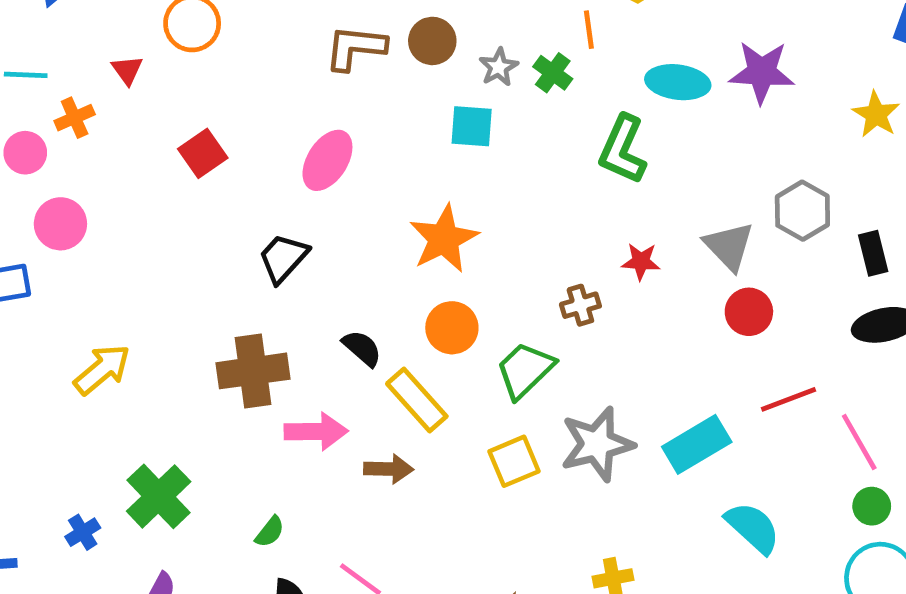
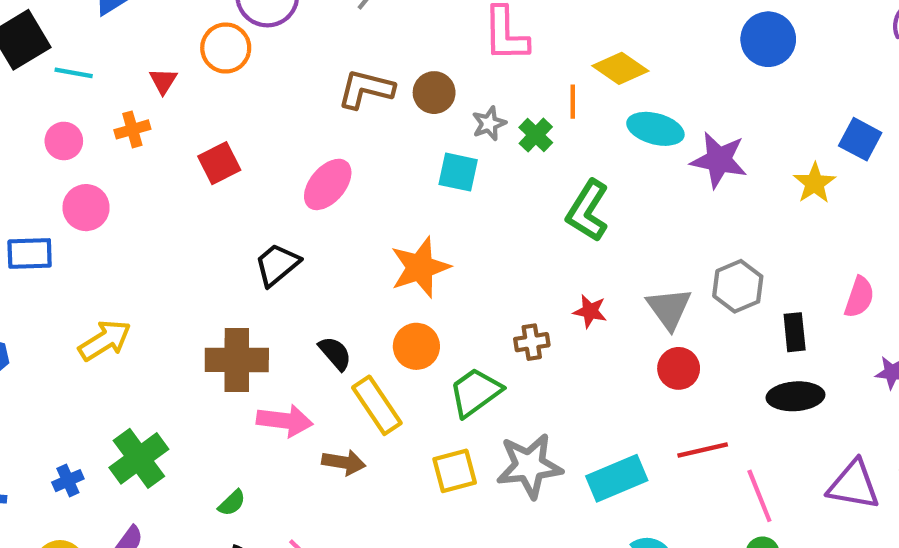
cyan ellipse: (678, 82) -> (655, 129), moved
yellow star: (876, 114) -> (815, 183), moved
orange cross: (75, 118) -> (132, 129), moved

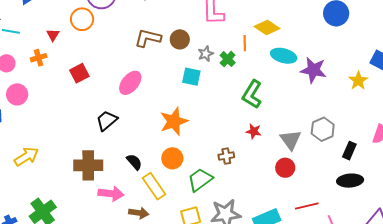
red star: (590, 311) -> (254, 131), moved
black rectangle: (795, 332) -> (349, 151), turned 30
red circle: (679, 368) -> (285, 168), moved

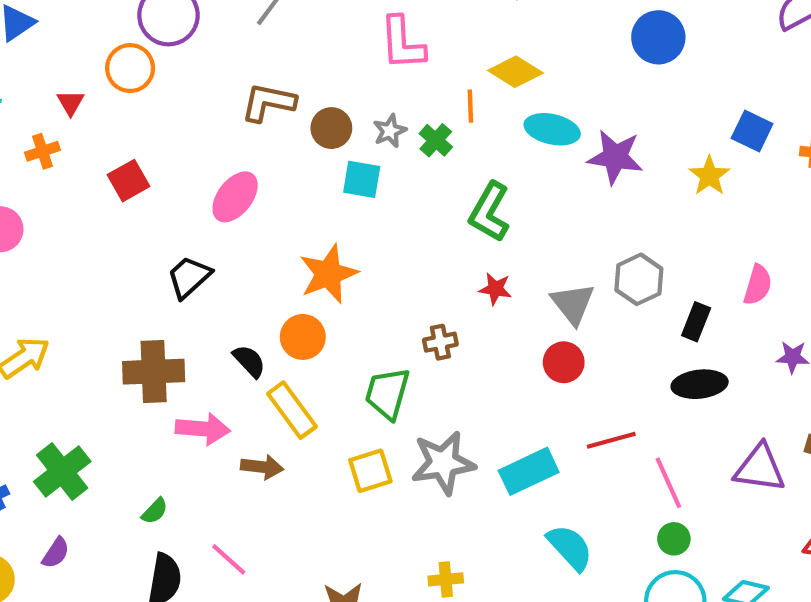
brown circle: (180, 39) -> (331, 128), moved
orange circle: (172, 158) -> (303, 337), moved
green trapezoid: (200, 180) -> (387, 393), turned -36

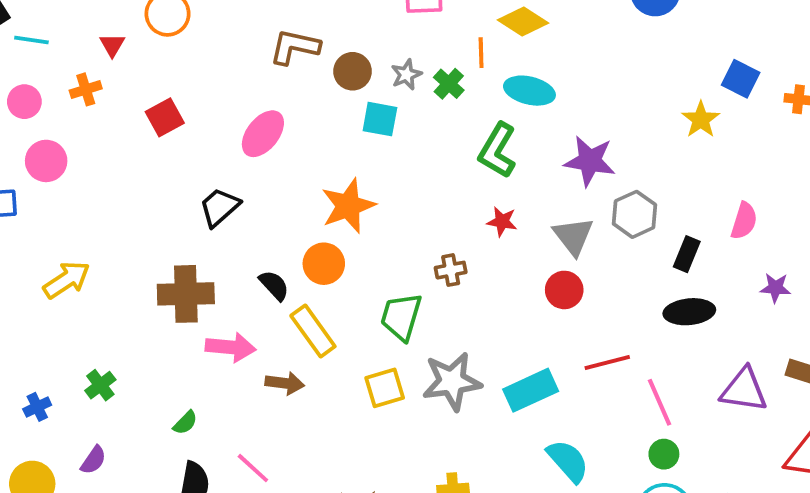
cyan ellipse: (552, 129) -> (529, 91), moved
purple star: (615, 157) -> (590, 161), moved
green cross: (62, 472) -> (100, 385), size x0.6

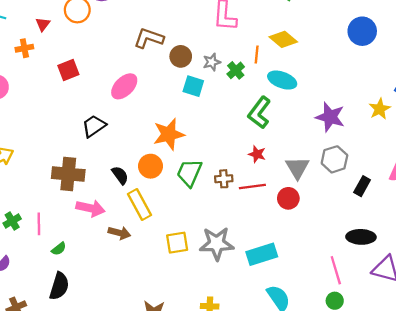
purple star: (590, 161) -> (330, 117), moved
black ellipse: (689, 312) -> (361, 237), moved
green trapezoid: (401, 317) -> (189, 173), moved
red line: (607, 363) -> (252, 186), moved
pink line: (253, 468) -> (39, 224), moved, turned 40

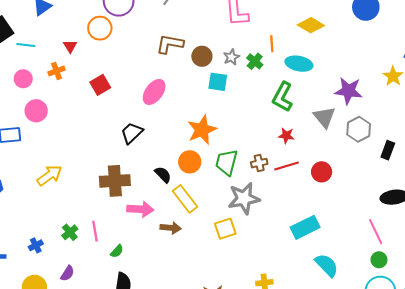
yellow diamond: (283, 39) -> (311, 25), moved
gray triangle: (297, 168) -> (324, 117), moved
gray star: (217, 244) -> (244, 198), moved

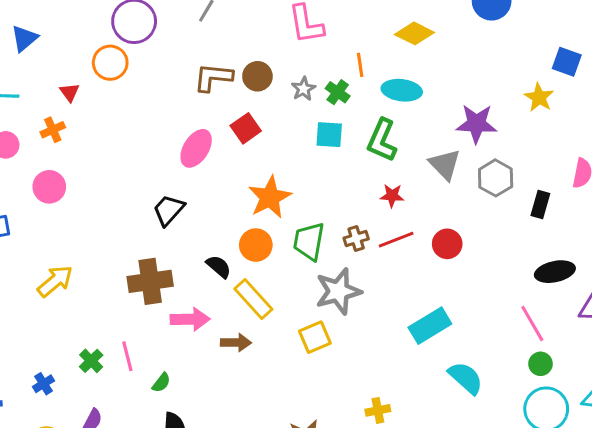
brown circle: (202, 56) -> (257, 76), moved
cyan square: (218, 82) -> (329, 135), moved
red square: (100, 85) -> (246, 128), moved
pink circle: (36, 111) -> (49, 187), moved

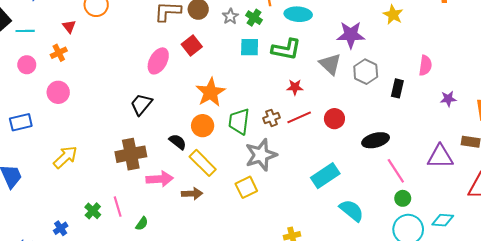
green L-shape: (382, 140) -> (286, 49), turned -100
black ellipse: (555, 272) -> (376, 140), moved

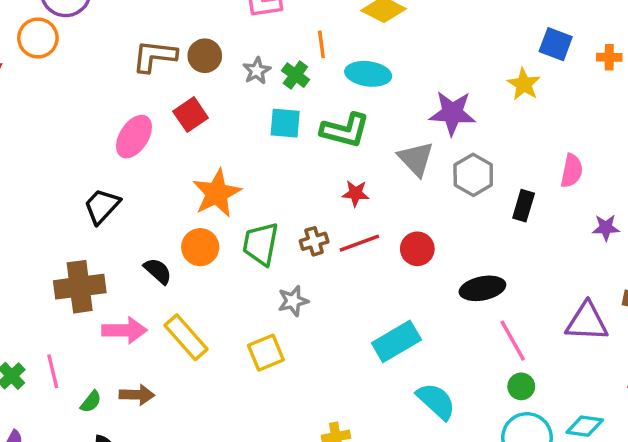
gray star: (261, 155) -> (293, 301), size x0.6
yellow rectangle: (203, 163) -> (186, 337), moved
brown arrow: (192, 194) -> (137, 395), moved

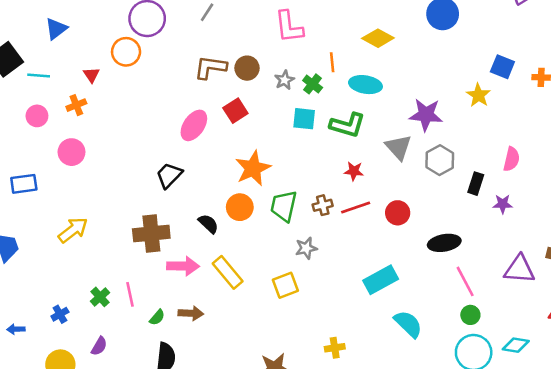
purple star: (606, 228) -> (503, 204), moved

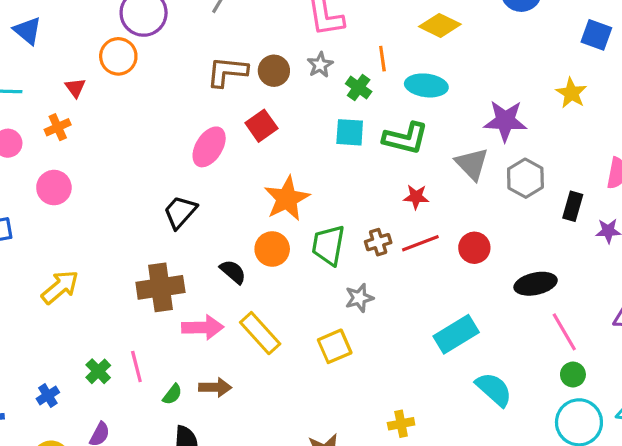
blue triangle: (56, 29) -> (28, 31), turned -40
blue square: (502, 67) -> (596, 35), moved
gray star: (285, 80) -> (320, 65), moved

